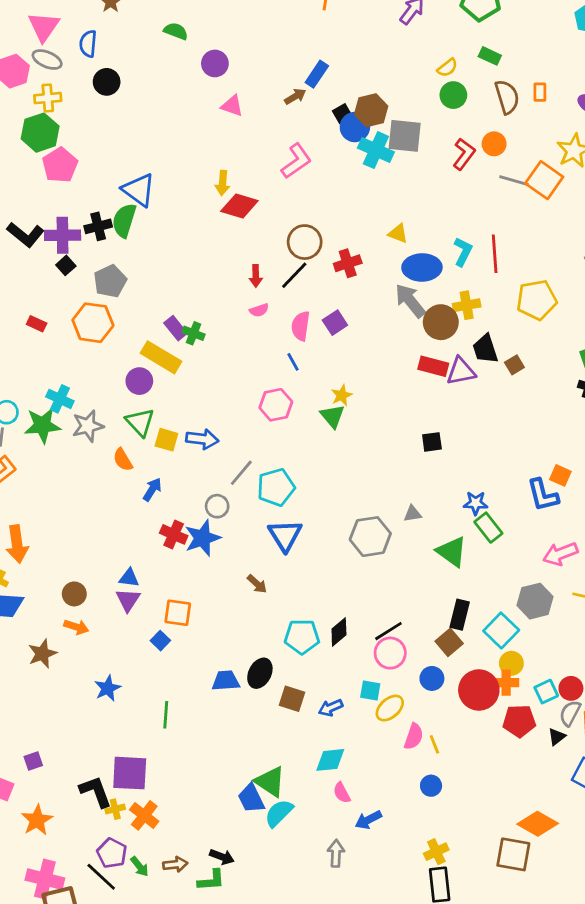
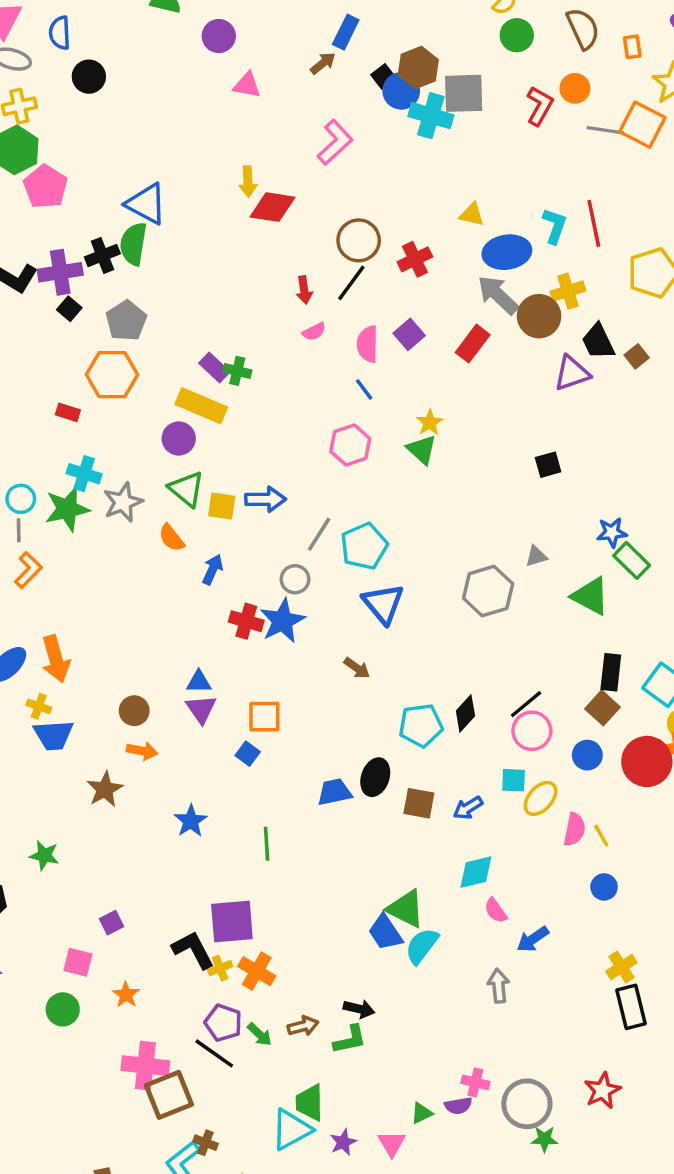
orange rectangle: (540, 92) -> (632, 47), moved
red rectangle: (37, 324) -> (68, 412), moved
red rectangle: (433, 366) -> (473, 344), moved, turned -60
orange star: (37, 820) -> (126, 995), size x0.7

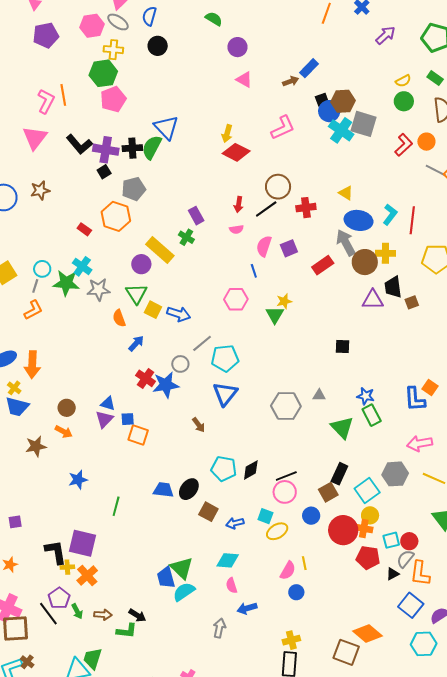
purple rectangle: (214, 368) -> (196, 216), moved
blue square: (248, 754) -> (128, 419), moved, turned 32
pink semicircle: (575, 829) -> (288, 571), moved

